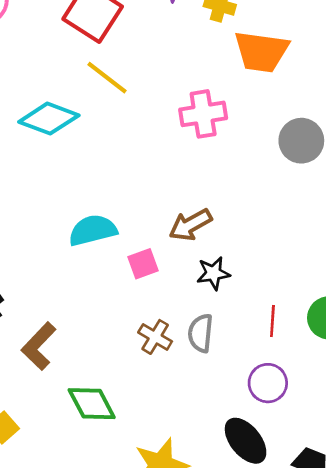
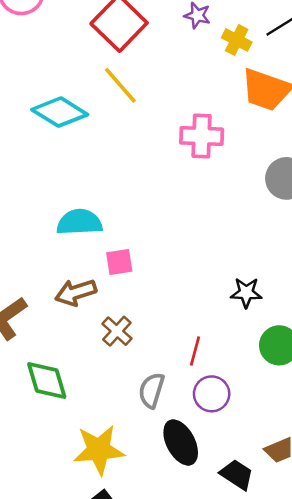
brown arrow: (190, 225) -> (76, 292), moved
black star: (213, 273) -> (246, 293), moved
red line: (272, 321) -> (195, 351), moved
gray semicircle: (201, 333) -> (151, 390), moved

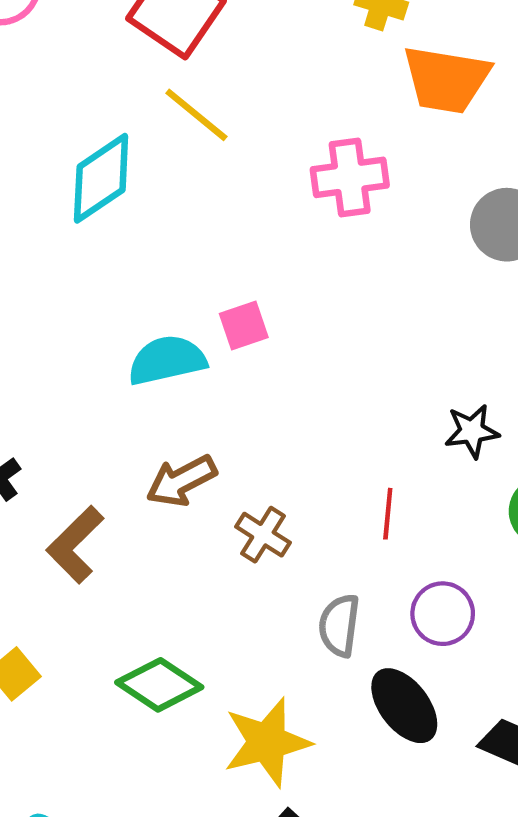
cyan diamond: (60, 112) -> (101, 178), turned -56
pink square: (119, 262) -> (244, 325), moved
red line: (195, 351) -> (388, 514), moved
green diamond: (47, 380) -> (159, 685), moved, turned -30

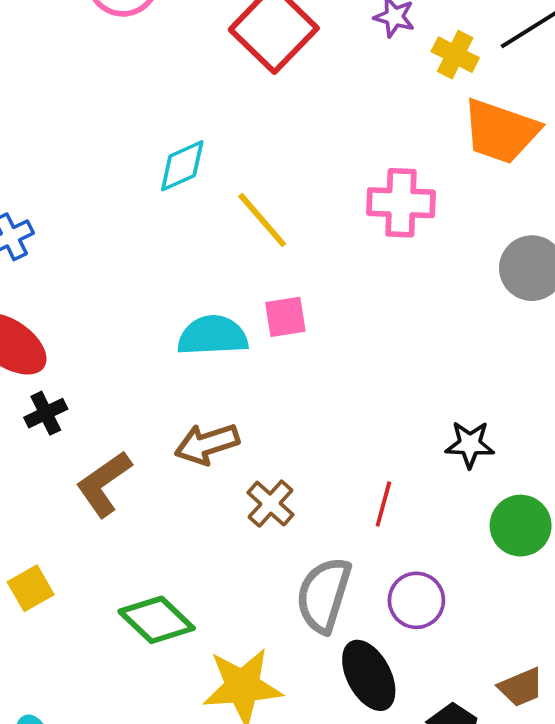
yellow line: (196, 115) -> (262, 220), moved
cyan diamond: (101, 178) -> (182, 166), size x0.7
gray semicircle: (339, 625) -> (324, 595), size x1.4

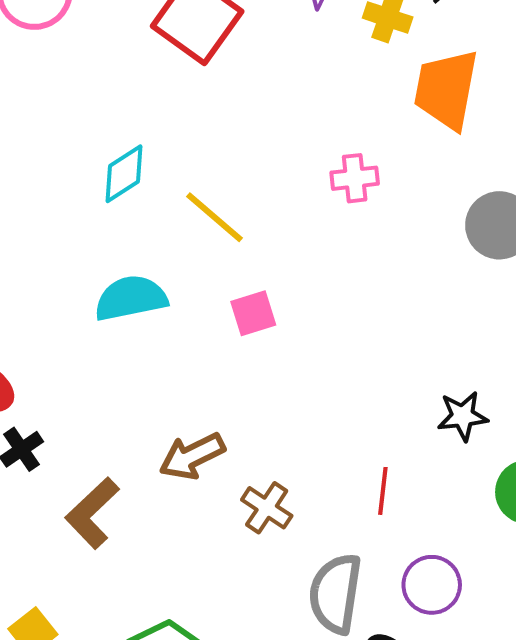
orange trapezoid: (501, 131) -> (446, 89), turned 90
pink cross: (401, 203) -> (355, 178), size x0.7
cyan semicircle: (213, 336) -> (131, 298), moved

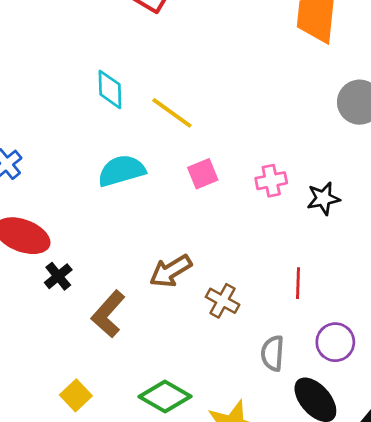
cyan diamond: (124, 174) -> (110, 89), turned -54
pink cross: (355, 178) -> (271, 181), moved
black star: (463, 416) -> (323, 198), moved
gray semicircle: (335, 594) -> (273, 353), size x0.7

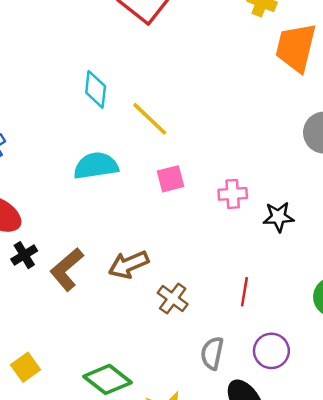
brown L-shape: (108, 314) -> (67, 269), moved

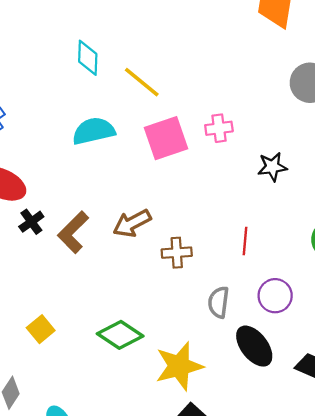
pink square: (170, 179) -> (166, 138), size x1.6
pink cross: (233, 194) -> (219, 128), moved
brown cross: (173, 298) -> (177, 253), turned -36

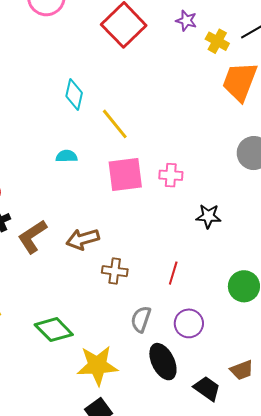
cyan semicircle: (94, 131) -> (67, 156), size x0.6

